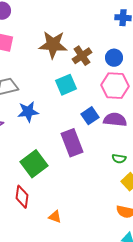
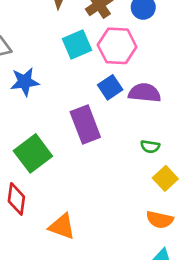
pink hexagon: (115, 86) -> (117, 46), moved
orange triangle: (55, 217) -> (62, 227), size x1.5

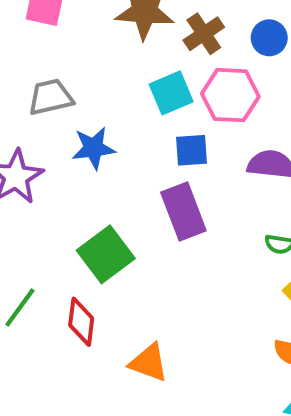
blue square: (110, 87) -> (192, 150), moved, turned 30

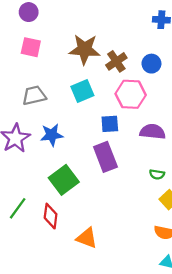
cyan square: (171, 93) -> (82, 91), moved
blue star: (93, 148) -> (52, 135), moved

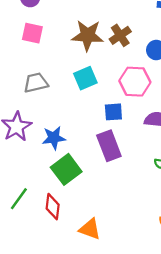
brown cross: (116, 61) -> (120, 35), moved
blue star: (52, 135) -> (54, 138), moved

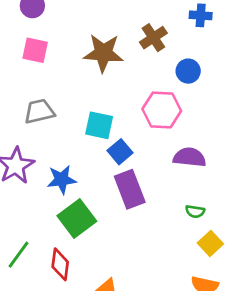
brown cross: (120, 35) -> (153, 38), moved
cyan square: (85, 78) -> (99, 125), moved, turned 35
blue square: (113, 112) -> (120, 152), moved, turned -36

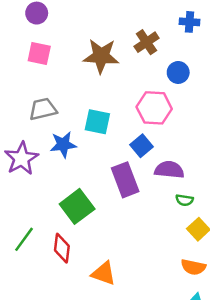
blue square: (120, 152) -> (142, 146), moved
purple semicircle: (190, 157) -> (169, 170), moved
blue star: (62, 180) -> (63, 144), moved

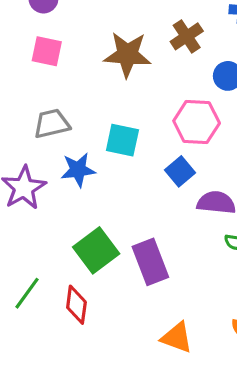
purple rectangle: (125, 180) -> (150, 262), moved
orange triangle: (104, 273) -> (177, 338), moved

